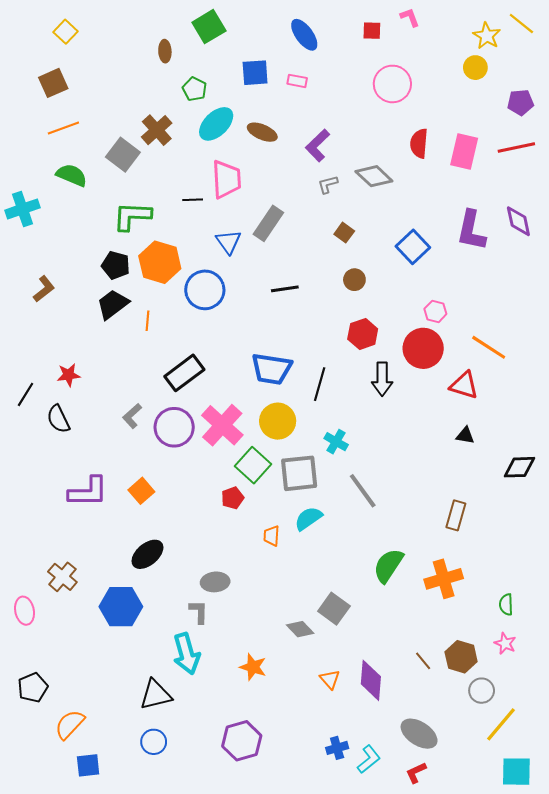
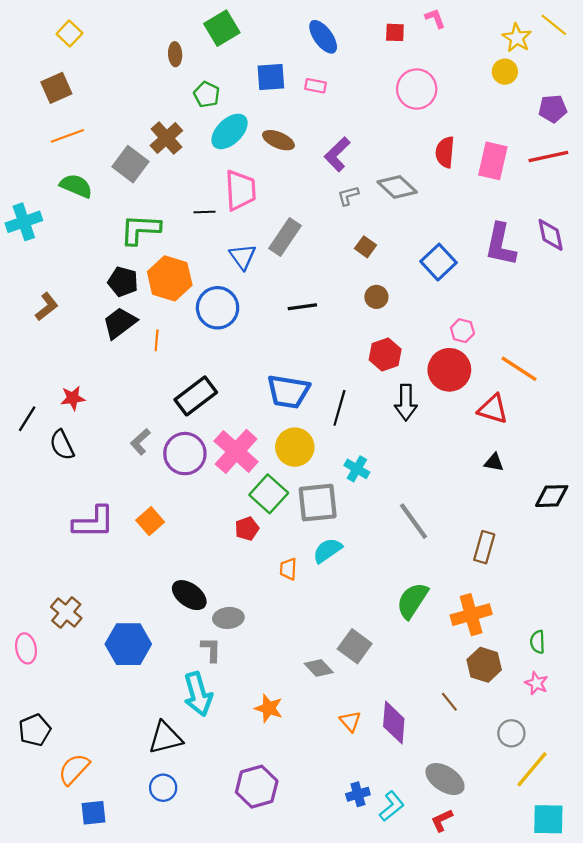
gray line: (363, 491) -> (413, 521), moved
black ellipse: (147, 554) -> (189, 595), moved, turned 76
brown hexagon: (461, 657) -> (484, 665), moved

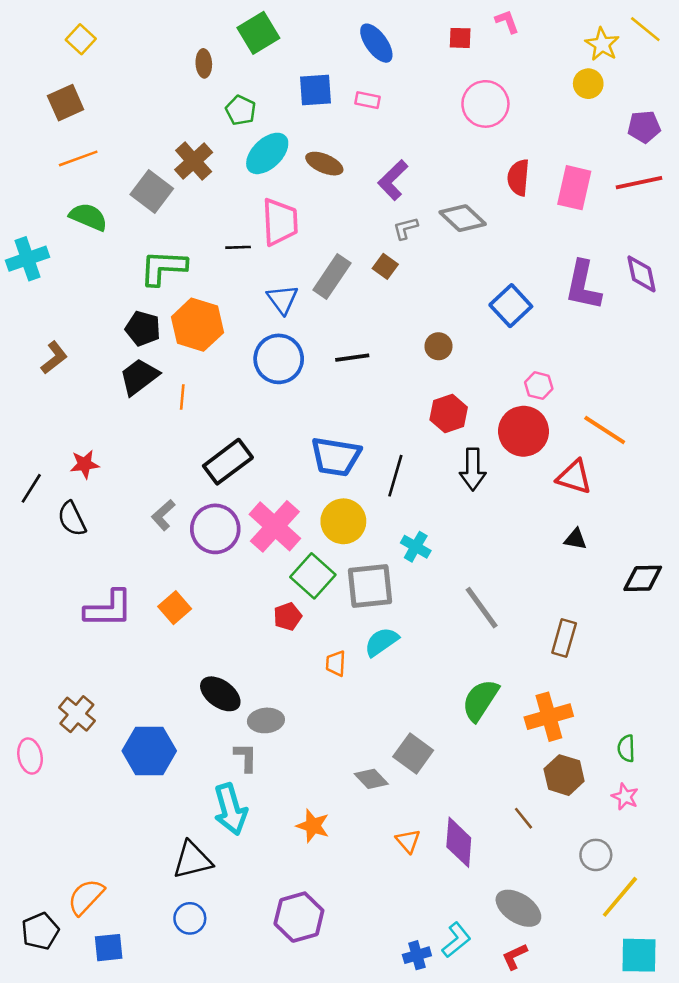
brown square: (366, 247) -> (385, 266), moved
blue circle: (218, 308) -> (279, 359), moved
black pentagon: (35, 730) -> (40, 931), moved
blue cross: (358, 794) -> (417, 955), moved

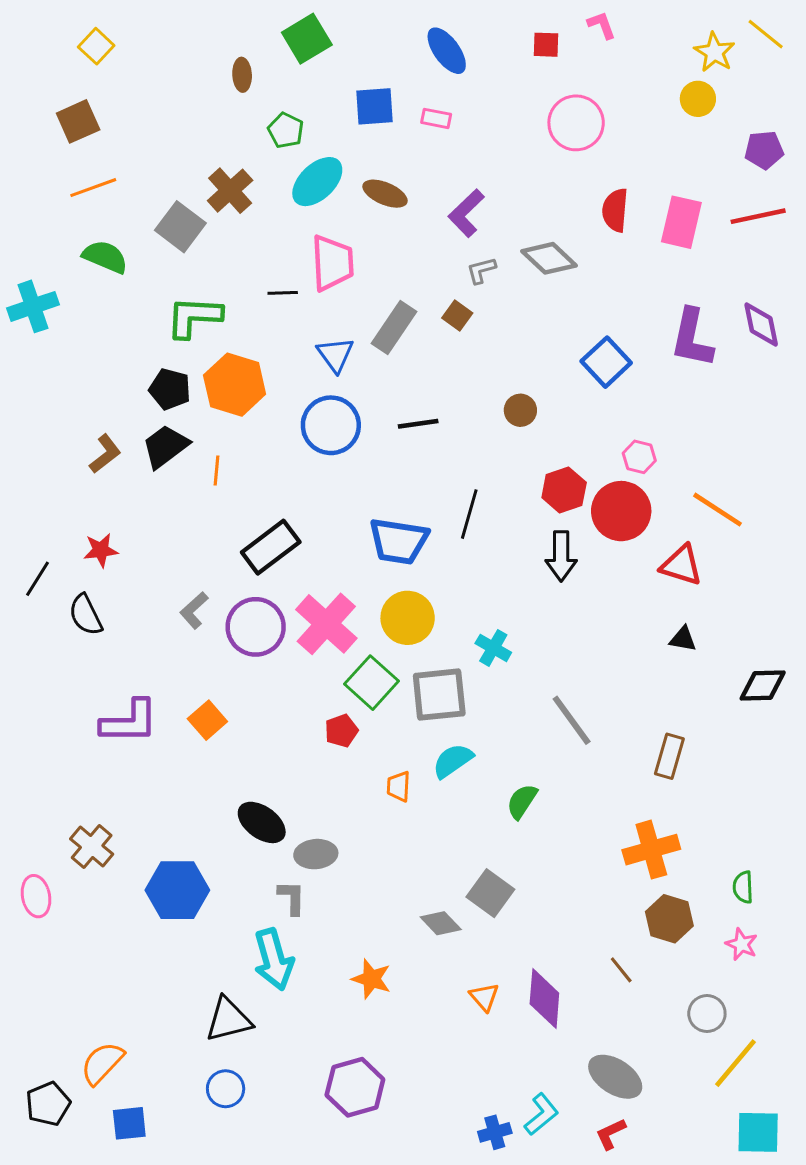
brown L-shape: (54, 358) -> (105, 454), moved
red hexagon: (449, 413) -> (564, 490), moved
black line: (395, 476) -> (469, 514), moved
green semicircle: (480, 700) -> (522, 801), moved, size x0.7

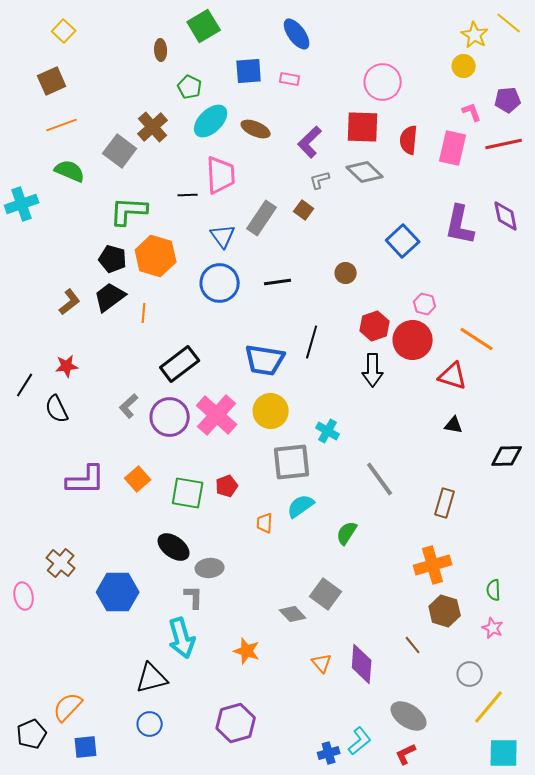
pink L-shape: (602, 25) -> (472, 112), moved
red square: (546, 45) -> (363, 127), moved, size x1.8
green square: (371, 683) -> (188, 493), moved, turned -32

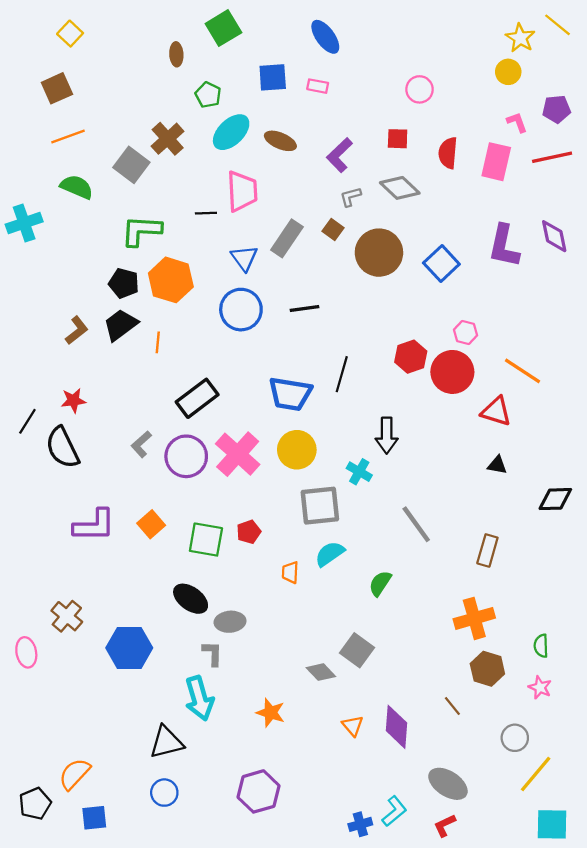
pink circle: (383, 82) -> (420, 89), size x0.7
red square: (363, 127) -> (398, 139), size x0.6
brown circle: (346, 273) -> (379, 253), moved, size x2.0
black arrow: (373, 370) -> (387, 436), moved
black semicircle: (57, 409) -> (62, 448), size x1.4

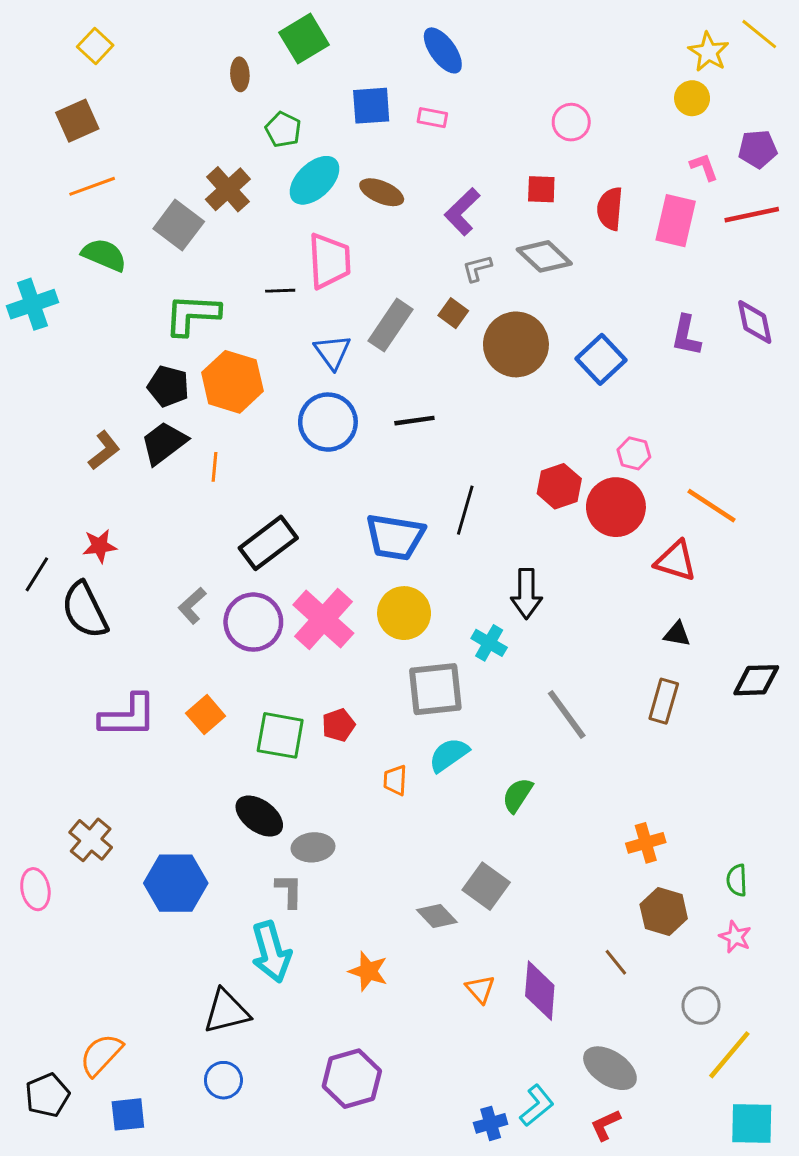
purple L-shape: (504, 246) -> (686, 336), size x0.7
brown rectangle: (487, 551) -> (664, 701), moved
orange cross: (474, 618) -> (646, 843), size x0.7

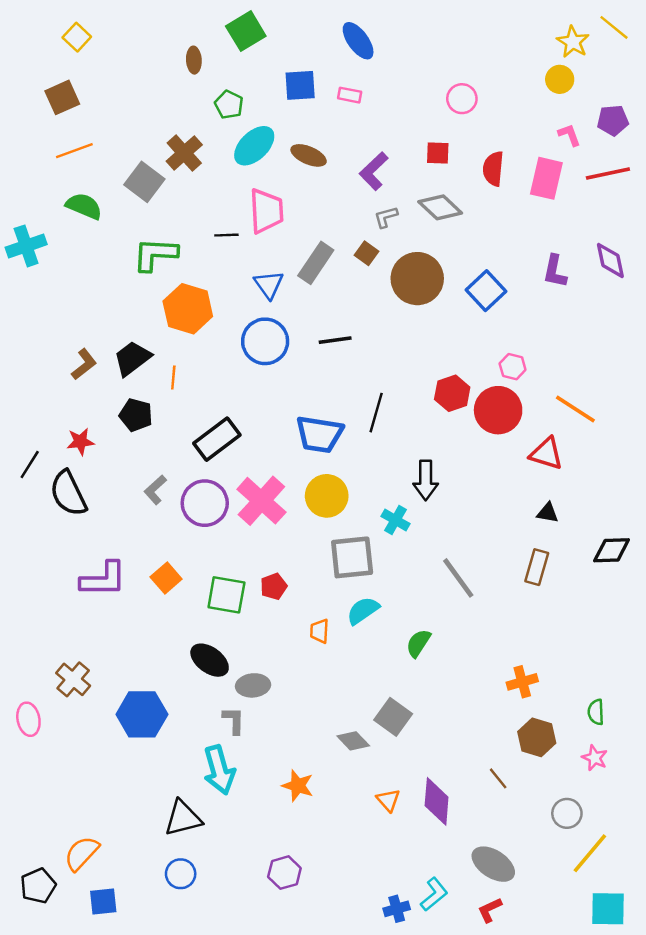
black pentagon: (168, 386) -> (136, 415), moved
purple hexagon: (352, 1079) -> (284, 873), size x0.7

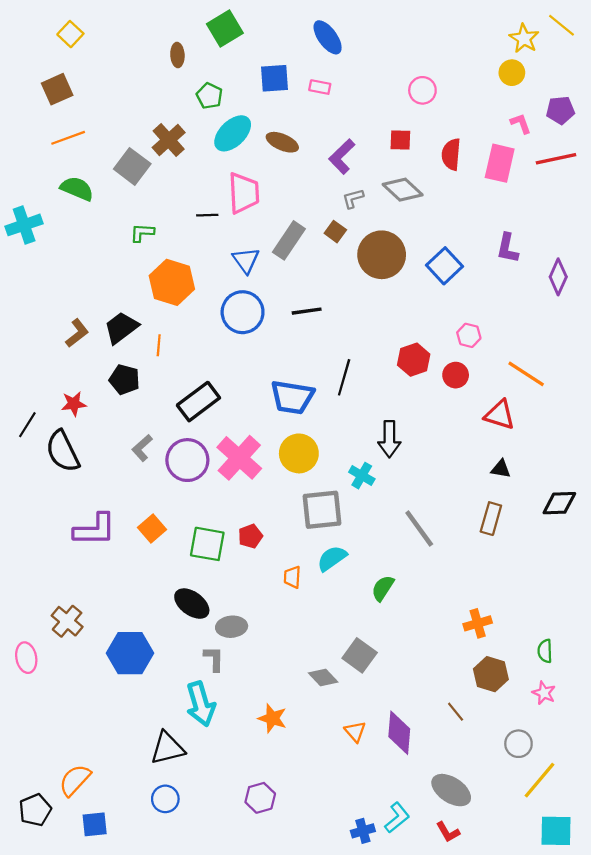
green L-shape: (155, 254) -> (142, 233), size x0.6
purple diamond: (610, 260) -> (558, 277), moved, turned 36
red circle: (498, 410) -> (456, 375), size x0.6
red L-shape: (490, 910) -> (448, 832), turned -95

